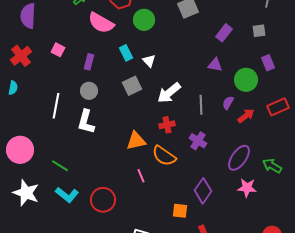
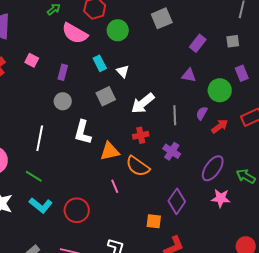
white line: (56, 106) -> (40, 138), moved
white L-shape: (86, 122) -> (83, 132), moved

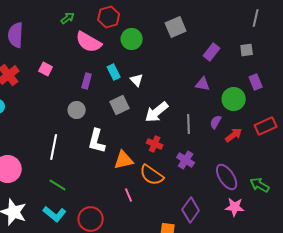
purple rectangle: (63, 72) -> (87, 81), moved
red cross: (141, 135) -> (155, 144), turned 35
purple ellipse: (213, 168) -> (227, 177), turned -68
green line: (34, 176) -> (58, 185), moved

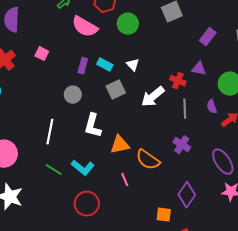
cyan rectangle: (114, 72) -> (105, 65), moved, turned -35
purple semicircle: (216, 122) -> (212, 107), turned -48
red cross: (155, 144) -> (178, 81), moved
cyan L-shape: (55, 214) -> (83, 168), moved

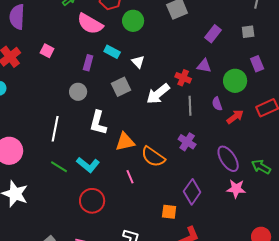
cyan rectangle: (105, 65) -> (112, 52), moved

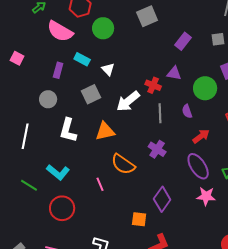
red arrow: (235, 117) -> (201, 136), moved
orange triangle: (125, 142) -> (105, 131), moved
green line: (59, 167) -> (29, 185), moved

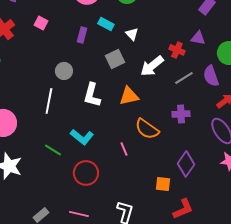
gray circle: (48, 99) -> (64, 71), moved
purple semicircle: (187, 111) -> (211, 76), size x1.5
gray line: (160, 113) -> (184, 78), turned 60
purple cross: (157, 149) -> (181, 114), turned -36

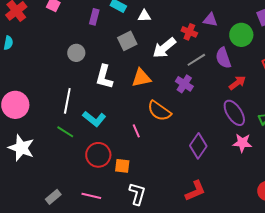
white triangle: (132, 34) -> (144, 16), turned -48
white line: (49, 101) -> (67, 101), moved
purple cross: (181, 114) -> (184, 84), moved, turned 36
orange square: (163, 184) -> (122, 166), moved

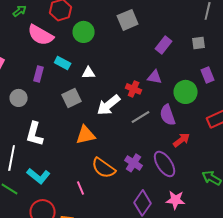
gray circle: (76, 53) -> (19, 98), moved
white L-shape: (104, 77) -> (35, 134), moved
purple cross: (184, 84) -> (134, 163), moved
purple ellipse: (234, 113) -> (165, 164), moved
pink star: (242, 143) -> (176, 200), moved

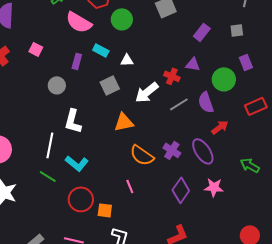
pink line: (81, 188) -> (130, 186), moved

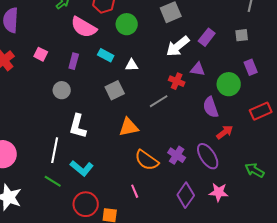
purple rectangle: (77, 61) -> (74, 61), moved
white arrow: (147, 92) -> (178, 46), moved
gray line: (179, 104) -> (159, 101), moved

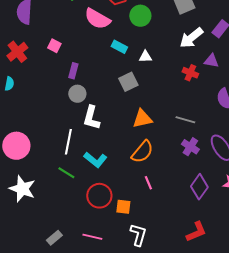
purple rectangle: (74, 61) -> (73, 71), moved
gray circle: (62, 90) -> (77, 94), moved
gray line: (159, 101) -> (185, 120), moved, turned 48
orange semicircle: (147, 160) -> (142, 152), moved, turned -85

